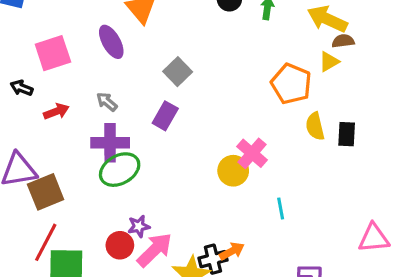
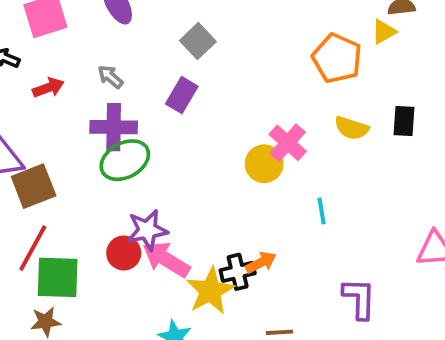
yellow semicircle: (315, 126) -> (352, 128), moved, turned -60
purple star: (139, 226) -> (147, 230), size x1.5
pink arrow: (155, 250) -> (166, 259), turned -105

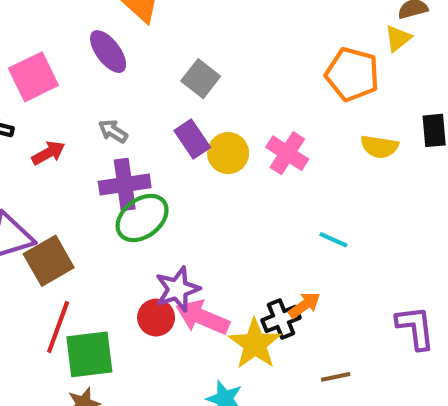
purple rectangle: (182, 95) -> (192, 139), turned -56
pink cross: (288, 143) -> (287, 153), moved
yellow circle: (264, 164) -> (228, 153), moved
cyan line: (322, 211) -> (333, 240), moved, turned -48

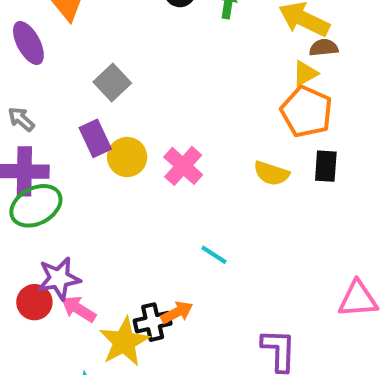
orange pentagon: (352, 74) -> (307, 112), moved
pink arrow: (203, 317) -> (79, 309), size x0.7

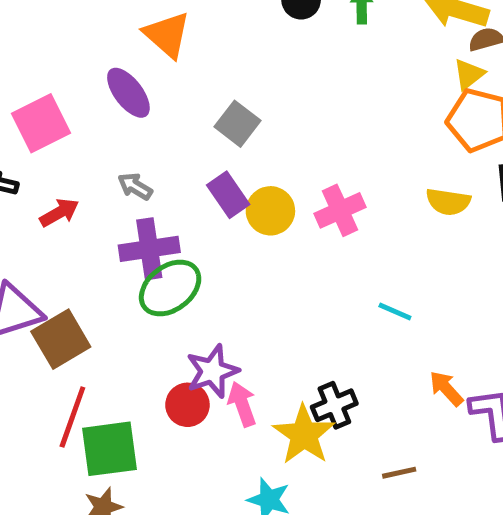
pink cross: (183, 166) -> (340, 210), turned 33
pink arrow: (79, 309) -> (242, 404), turned 48
orange arrow: (177, 312) -> (446, 389), moved, turned -96

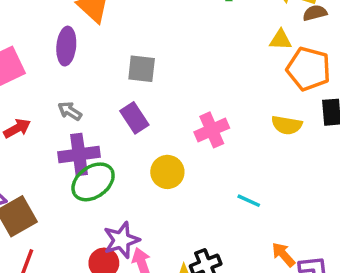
yellow triangle: (469, 74) -> (281, 40), moved, turned 40
purple ellipse: (128, 93) -> (66, 46), turned 42
gray square: (238, 124) -> (142, 69), turned -32
yellow circle: (270, 211) -> (167, 172), moved

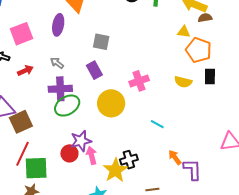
yellow circle: (167, 172) -> (111, 103), size x1.4

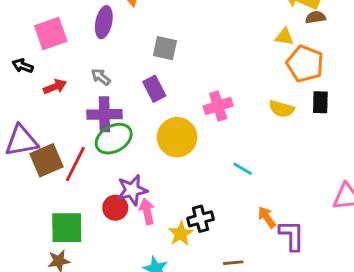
red line: (22, 154) -> (75, 164), moved
yellow star: (115, 170) -> (181, 234), size x0.7

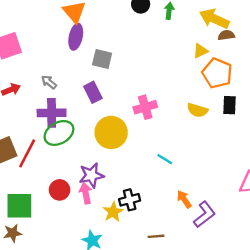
purple ellipse: (104, 22) -> (76, 37), moved
yellow triangle: (284, 37) -> (200, 51), turned -35
purple star: (132, 190) -> (91, 175), moved
purple L-shape: (292, 235) -> (204, 214), turned 52

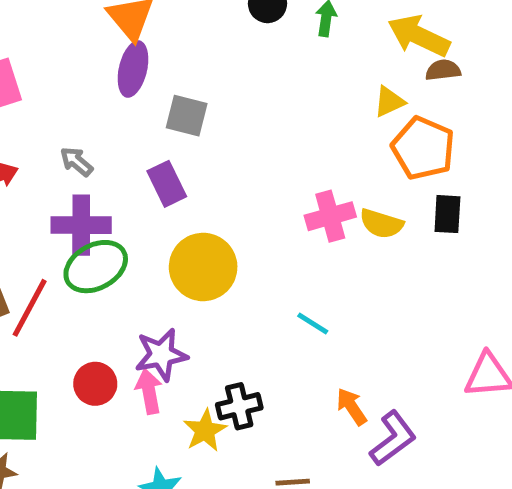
pink cross: (145, 107) -> (330, 216), moved

